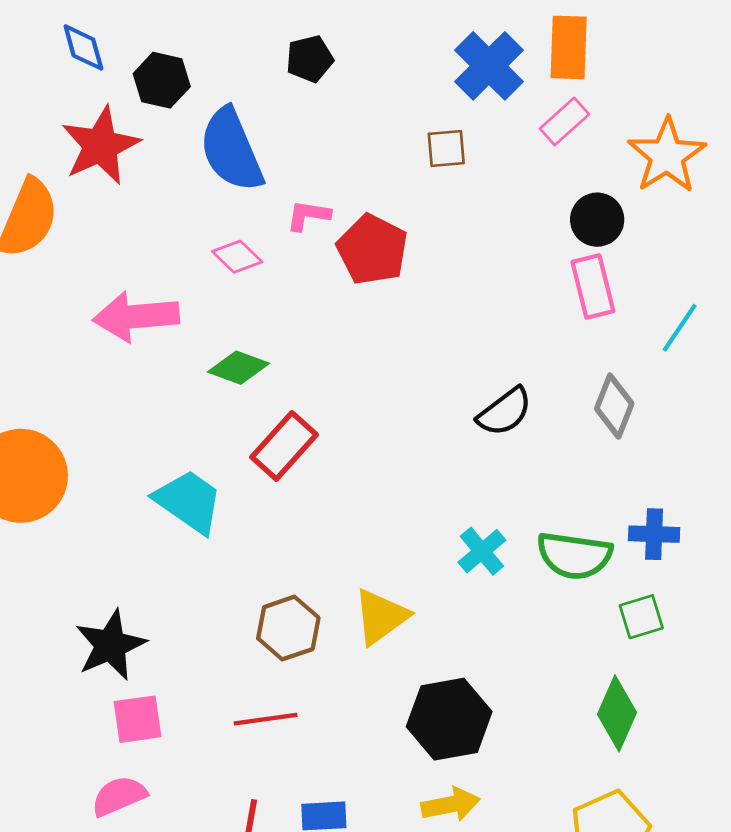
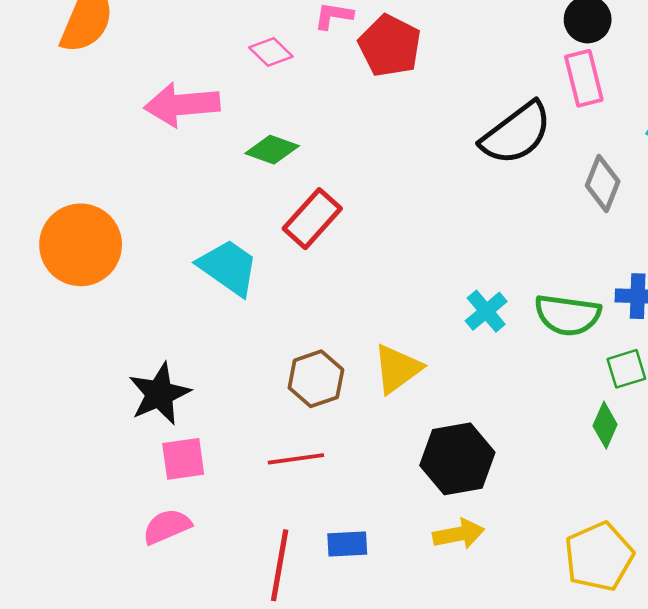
black semicircle: (505, 412) -> (516, 133), moved, size x1.5
green diamond: (617, 713) -> (605, 425), moved, size x0.7

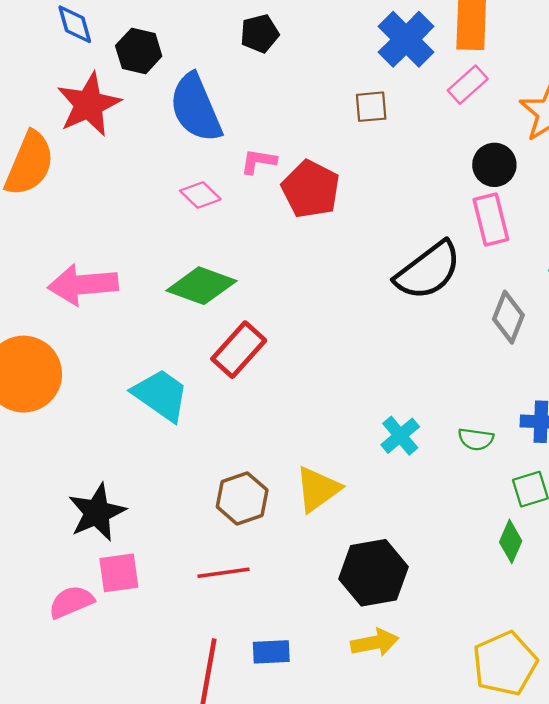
pink arrow: (182, 105) -> (83, 285), moved
green diamond: (272, 150) -> (201, 286), size x1.4
green semicircle: (568, 315) -> (476, 439), size x0.6
pink semicircle: (167, 526) -> (71, 602), moved

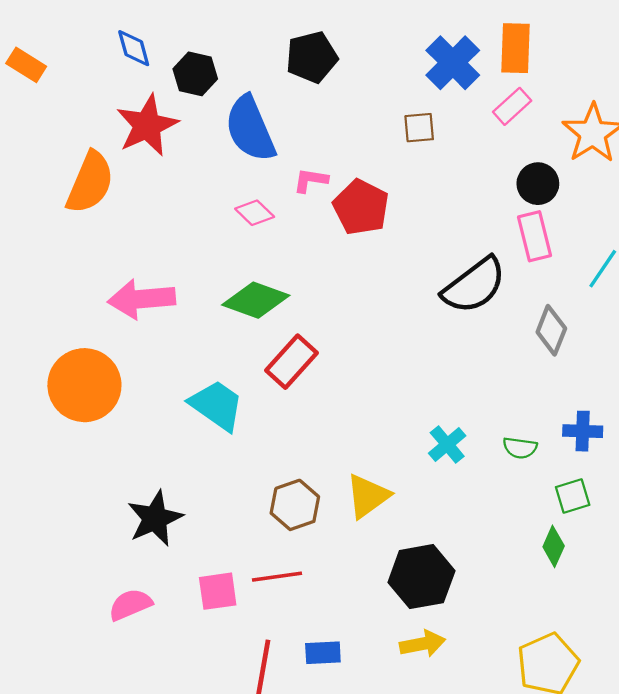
black pentagon: (260, 33) -> (312, 57), size x1.4
pink square: (119, 573) -> (218, 591), moved

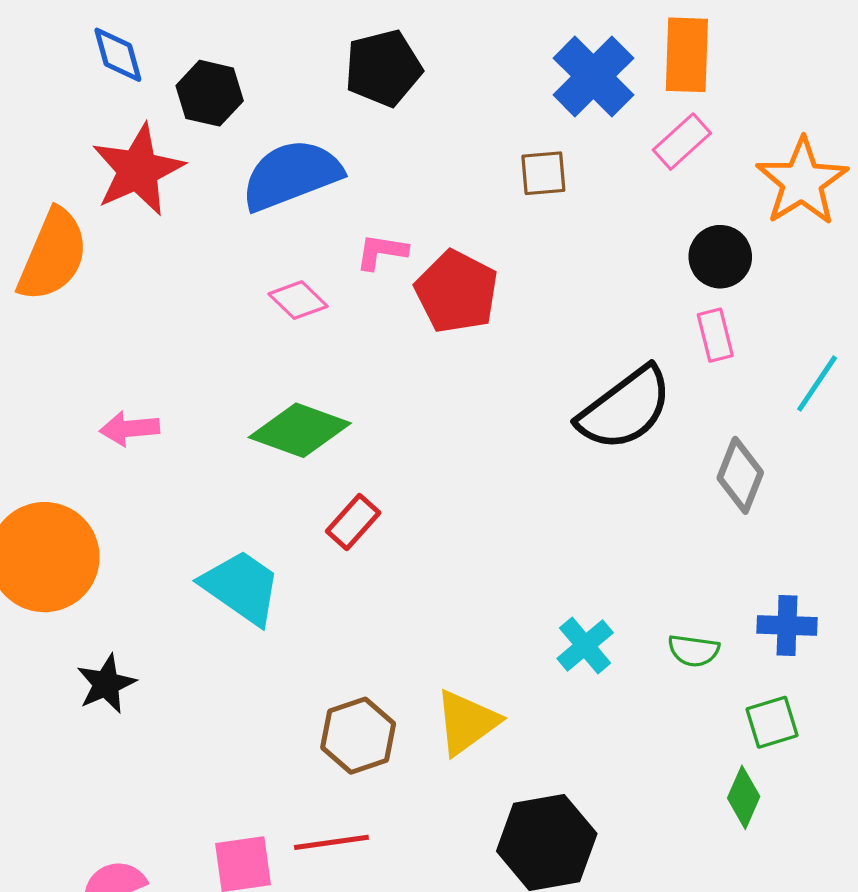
blue semicircle: (250, 129) -> (291, 175), turned 92
pink rectangle: (535, 236) -> (715, 335), size x0.7
pink arrow: (142, 299) -> (130, 429), size x0.6
red rectangle: (292, 362) -> (353, 522), size x0.7
black star: (155, 518) -> (106, 684), moved, size x0.7

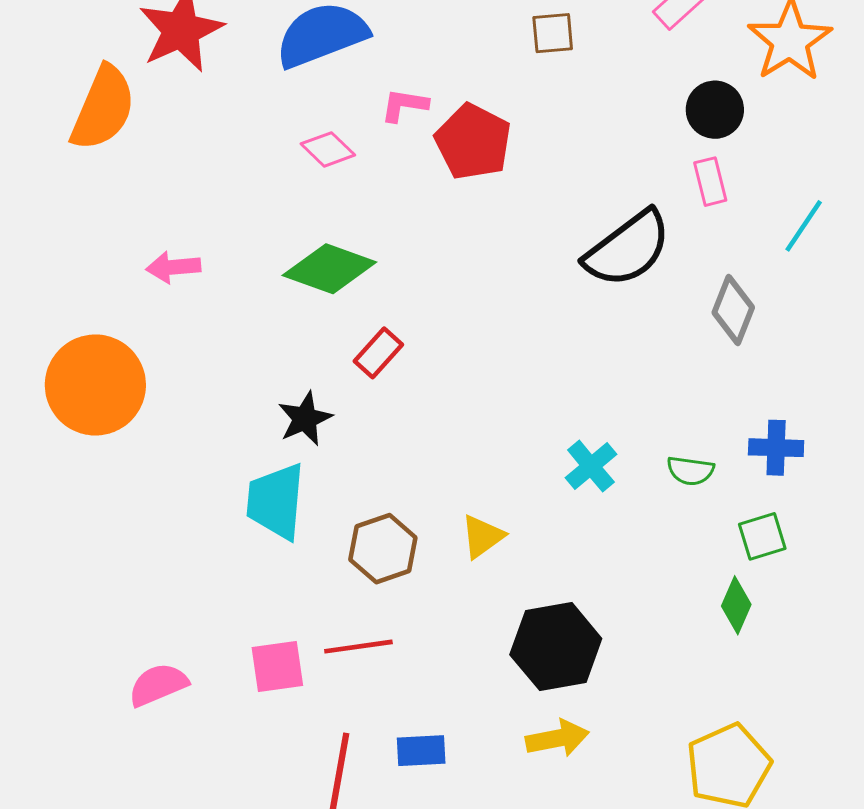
cyan trapezoid: (241, 587) -> (276, 501), moved, turned -120
black star: (106, 684) -> (305, 419), moved
yellow triangle: (467, 722) -> (482, 536), size x0.7

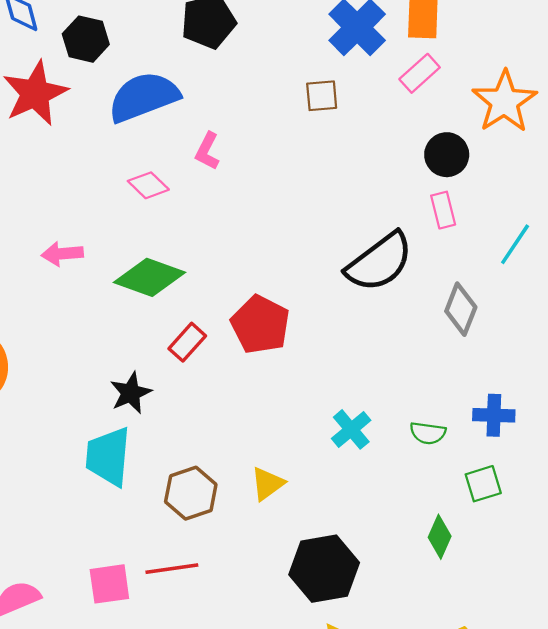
pink L-shape: (404, 105) -> (207, 151), turned -72
red pentagon: (473, 142) -> (260, 324), moved
pink arrow: (173, 267) -> (62, 254), moved
green diamond: (736, 605) -> (440, 537), moved

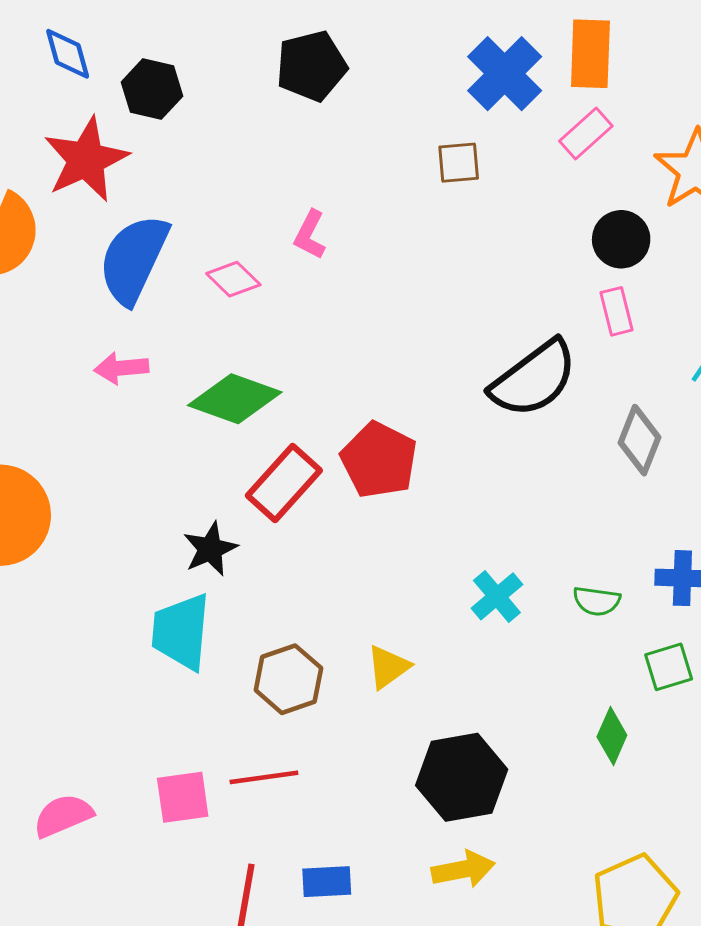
blue semicircle: (144, 97) -> (134, 259), moved, turned -44
red rectangle: (187, 342) -> (284, 483), size x1.5

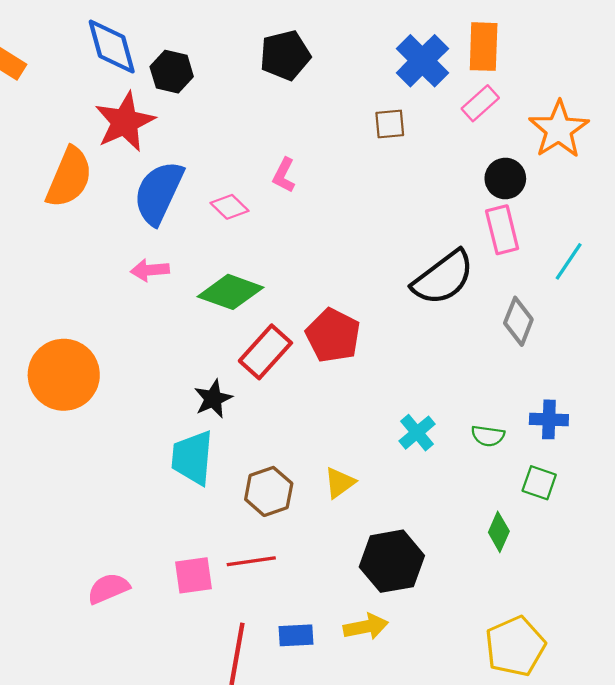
blue diamond: (68, 54) -> (112, 47), size x1.5
pink rectangle: (617, 311) -> (502, 230), size x1.4
green square: (669, 667) -> (539, 483), turned 36
yellow arrow: (463, 869) -> (366, 627), moved

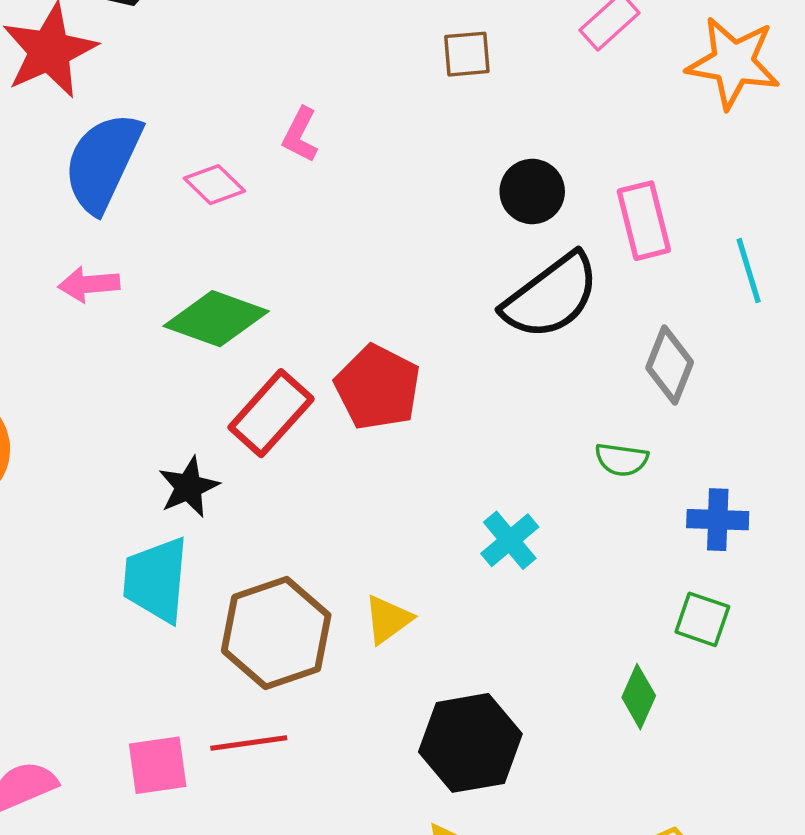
orange star: (559, 129) -> (733, 63), turned -30
black circle: (505, 178) -> (532, 192), moved
cyan line: (569, 261) -> (749, 271), turned -51
green semicircle: (488, 436) -> (622, 460), moved
brown hexagon: (269, 491) -> (276, 633), size x1.4

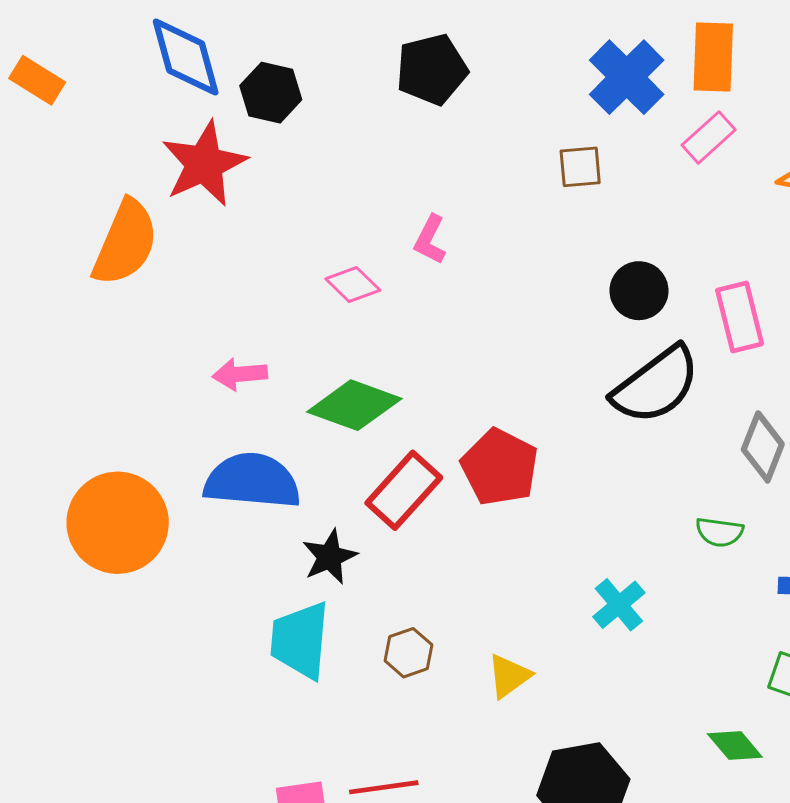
blue semicircle: (103, 162) -> (252, 481), moved, turned 70
brown hexagon: (276, 633) -> (408, 653), moved, size x0.5
green diamond: (639, 697) -> (735, 746), turned -64

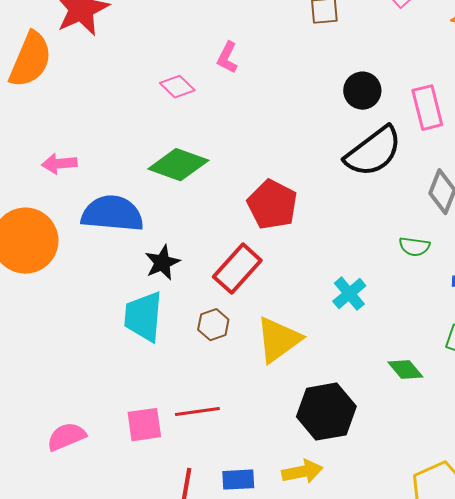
pink arrow: (240, 374) -> (59, 164), moved
red rectangle: (404, 490) -> (237, 269), moved
yellow triangle: (509, 676) -> (278, 340), size x1.6
green diamond: (735, 746) -> (405, 370), moved

